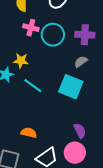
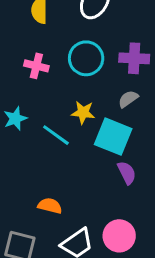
pink cross: (31, 28) -> (36, 66), moved
yellow star: (21, 61) -> (83, 112), moved
purple semicircle: (80, 131) -> (127, 173), moved

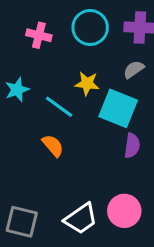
purple semicircle: (127, 173) -> (132, 146), turned 35
orange semicircle: (50, 206) -> (53, 146), moved, turned 35

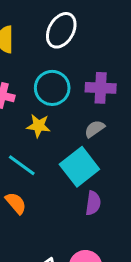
yellow star: (87, 83) -> (39, 126), moved
cyan square: (118, 108) -> (79, 167), turned 30

